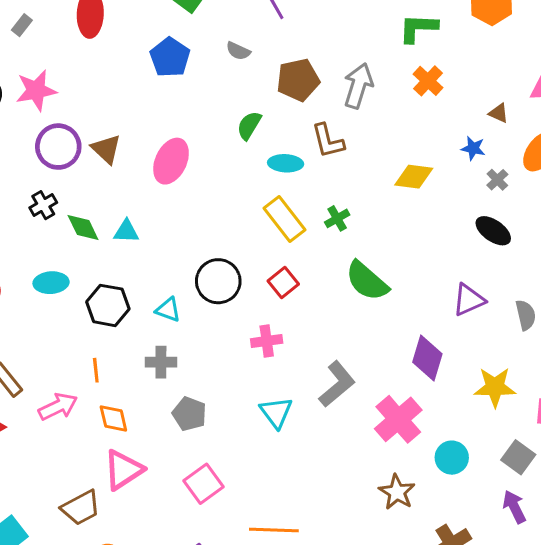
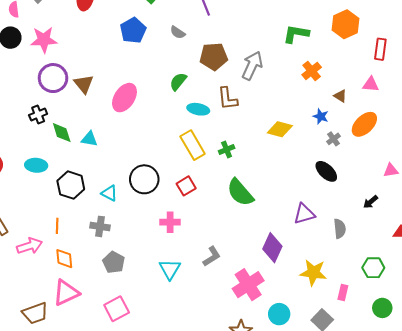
orange cross: (428, 81) -> (312, 71), moved
gray L-shape: (337, 384) -> (212, 256), size x0.7

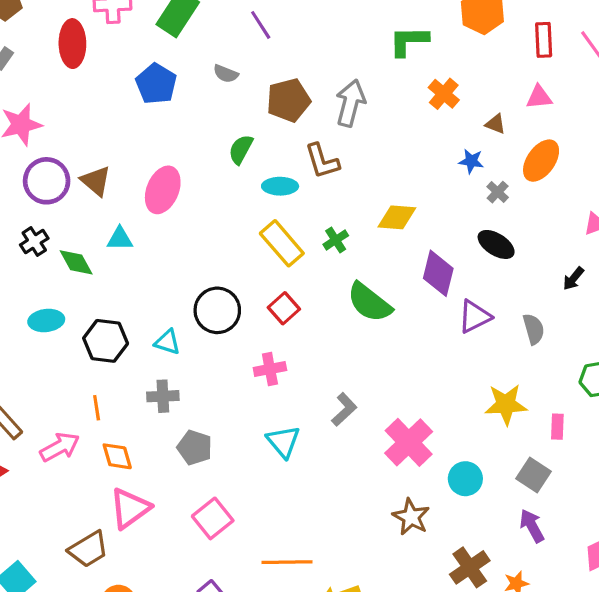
yellow diamond: (280, 129) -> (397, 217), moved
cyan triangle: (89, 139) -> (120, 239), moved
purple diamond: (272, 248) -> (438, 273), moved

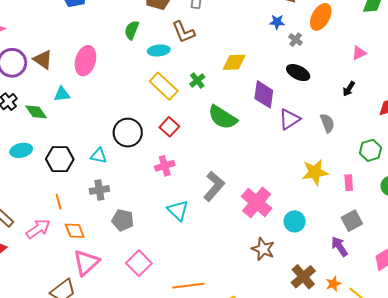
gray L-shape: (344, 410) -> (214, 186), size x1.4
gray square: (533, 475) -> (352, 221), moved, turned 35

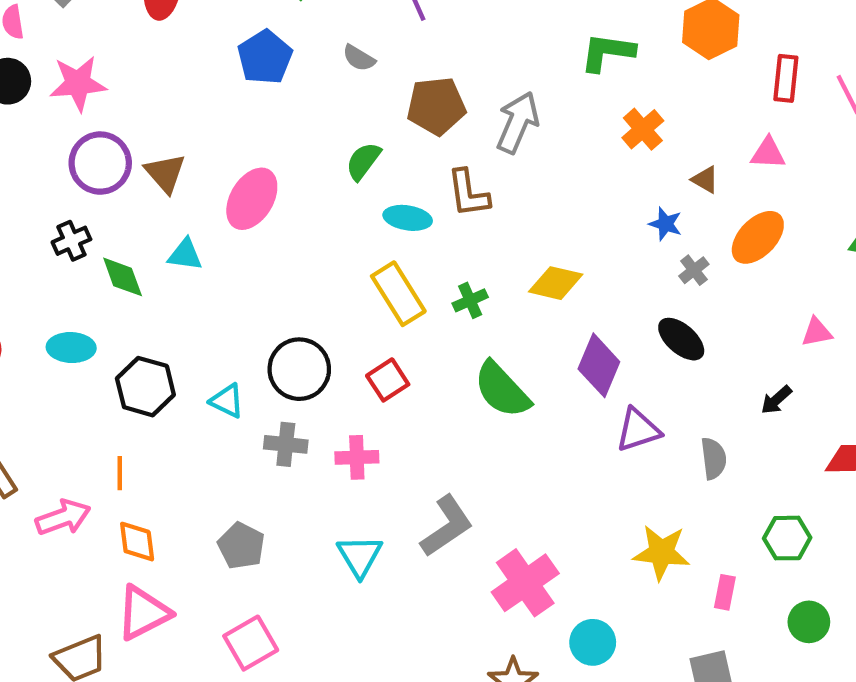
gray cross: (99, 190) -> (286, 444), moved

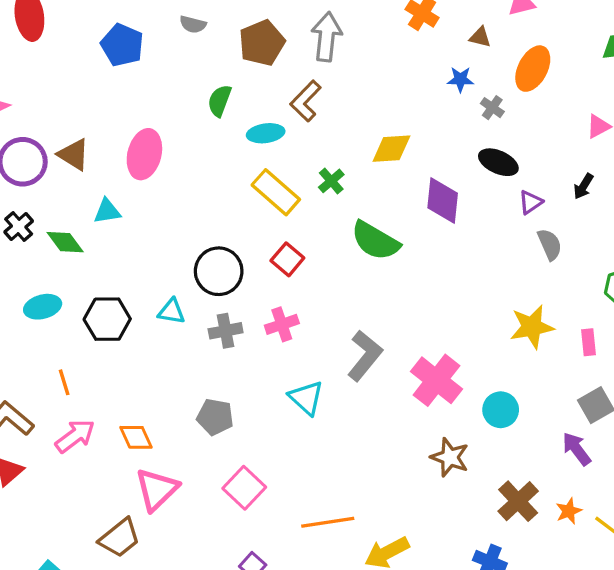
brown L-shape: (468, 193) -> (306, 101), turned 69
purple triangle: (638, 430) -> (531, 202), moved, size x0.7
orange line: (120, 473) -> (64, 382), moved

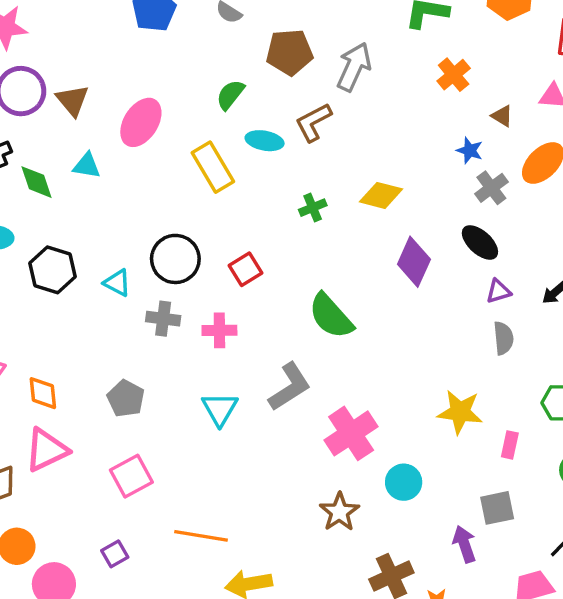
gray cross: (492, 108) -> (491, 188), size x1.4
yellow rectangle: (276, 192) -> (213, 167), moved
green semicircle: (375, 241) -> (331, 316), moved

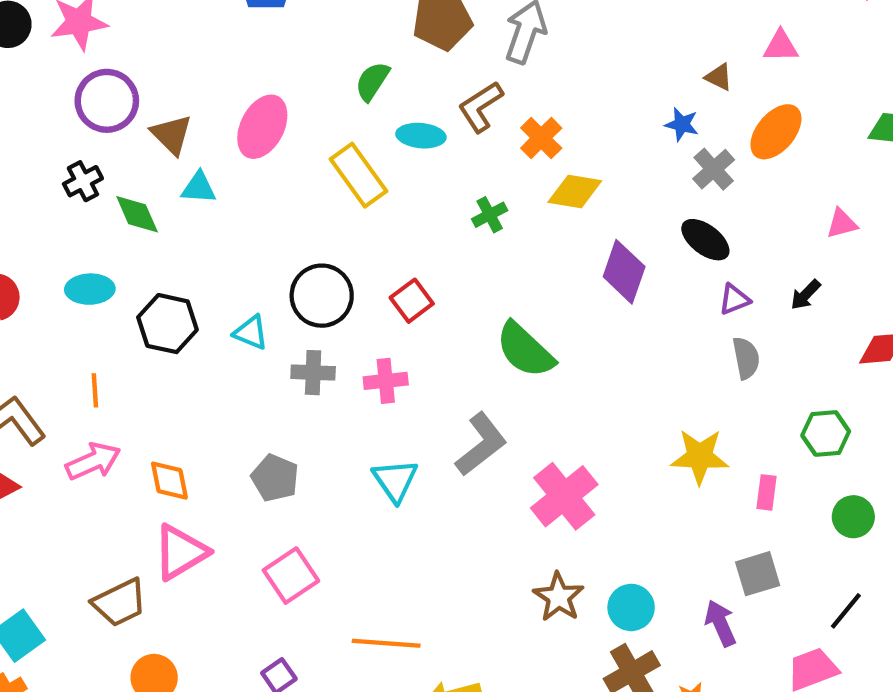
orange cross: (454, 75) -> (541, 138), moved
brown triangle: (72, 100) -> (172, 135), moved
cyan circle: (404, 482) -> (631, 607), moved

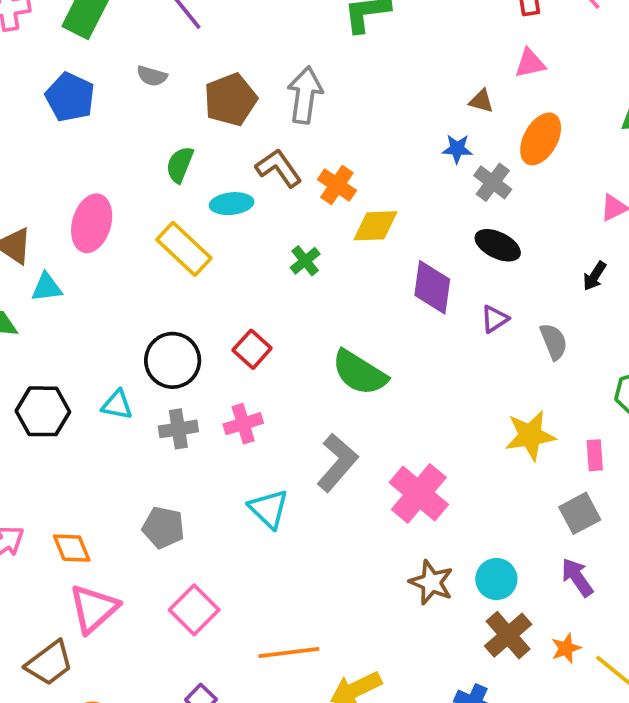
brown L-shape: (481, 107) -> (279, 168), turned 99
purple triangle: (734, 299) -> (495, 319), moved
gray square: (758, 574) -> (580, 513), moved

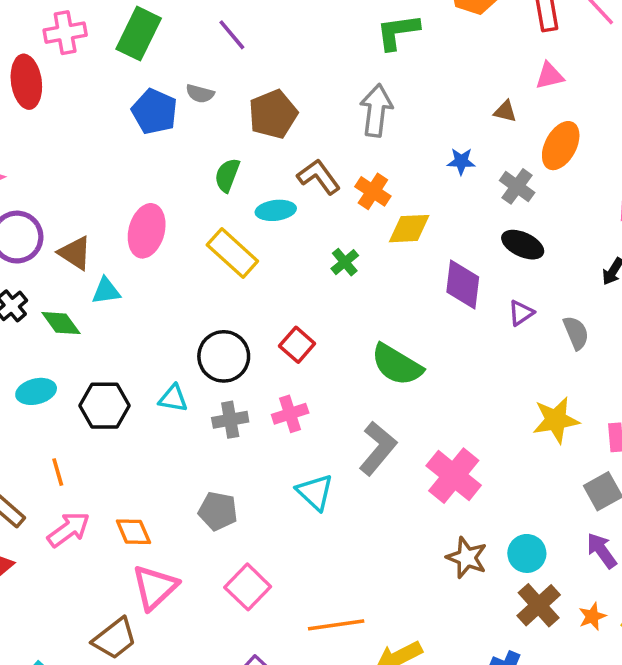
gray arrow: (305, 95) -> (376, 110), moved
blue pentagon: (70, 97) -> (155, 111), moved
blue star: (457, 149) -> (461, 161), moved

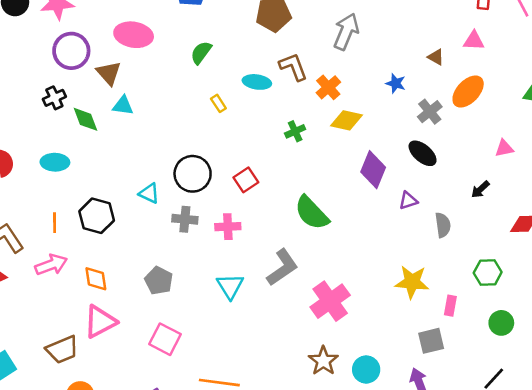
green semicircle: (227, 175) -> (201, 53), moved
pink ellipse: (147, 231) -> (134, 35), moved, turned 69
yellow rectangle: (232, 253) -> (218, 103), size x0.5
black hexagon: (105, 406) -> (97, 216), moved
pink square: (248, 587) -> (165, 339), turned -32

